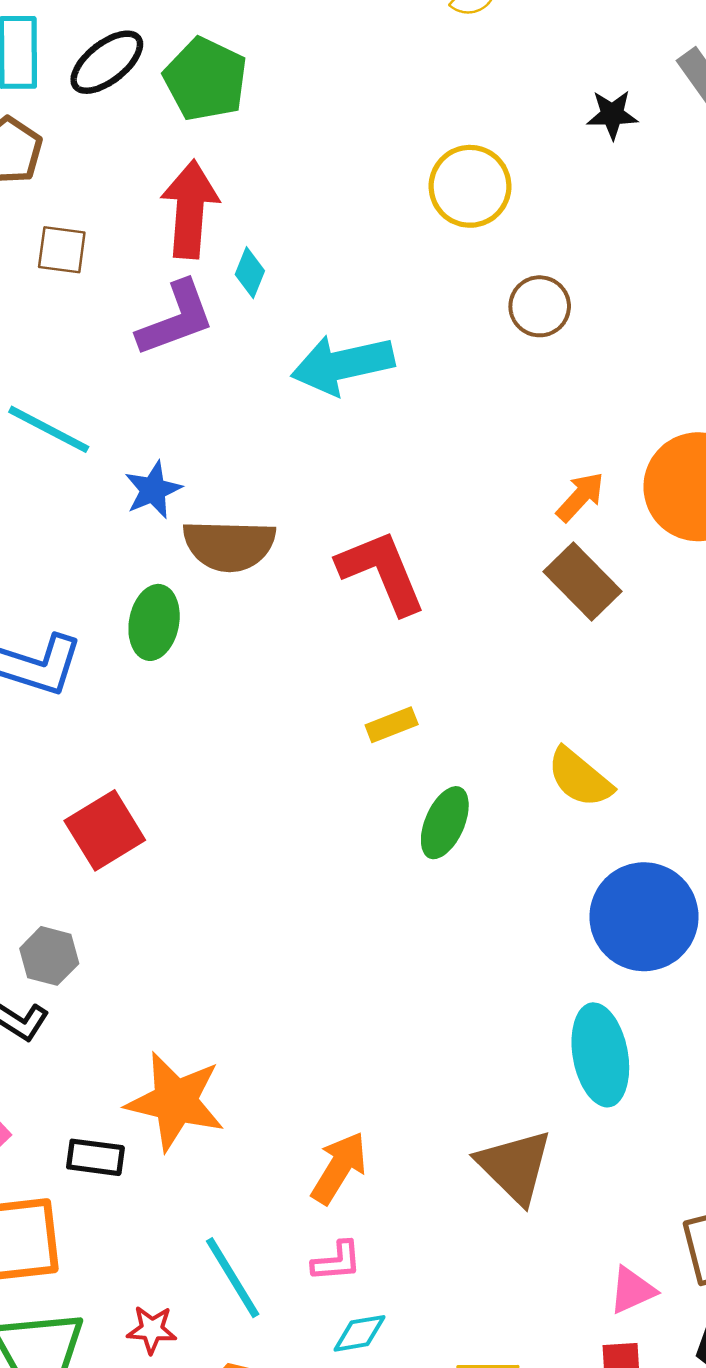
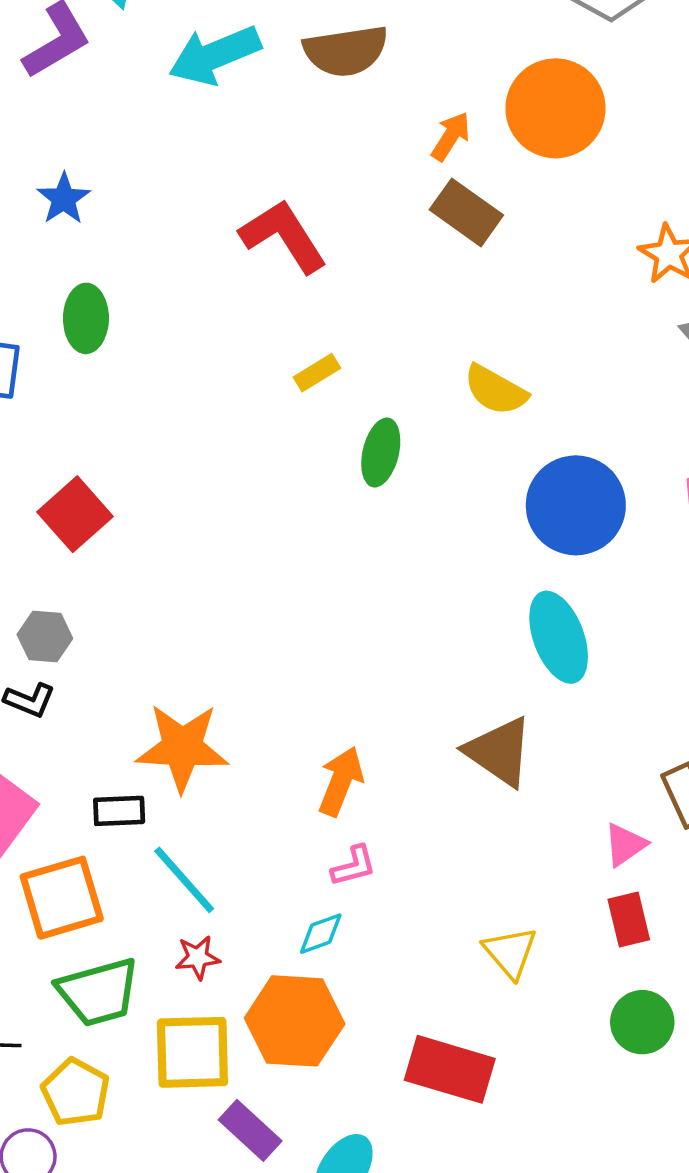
brown semicircle: (229, 545) -> (346, 51), moved
cyan line: (233, 1278) -> (184, 880), moved
cyan diamond: (360, 1333) -> (321, 934), moved

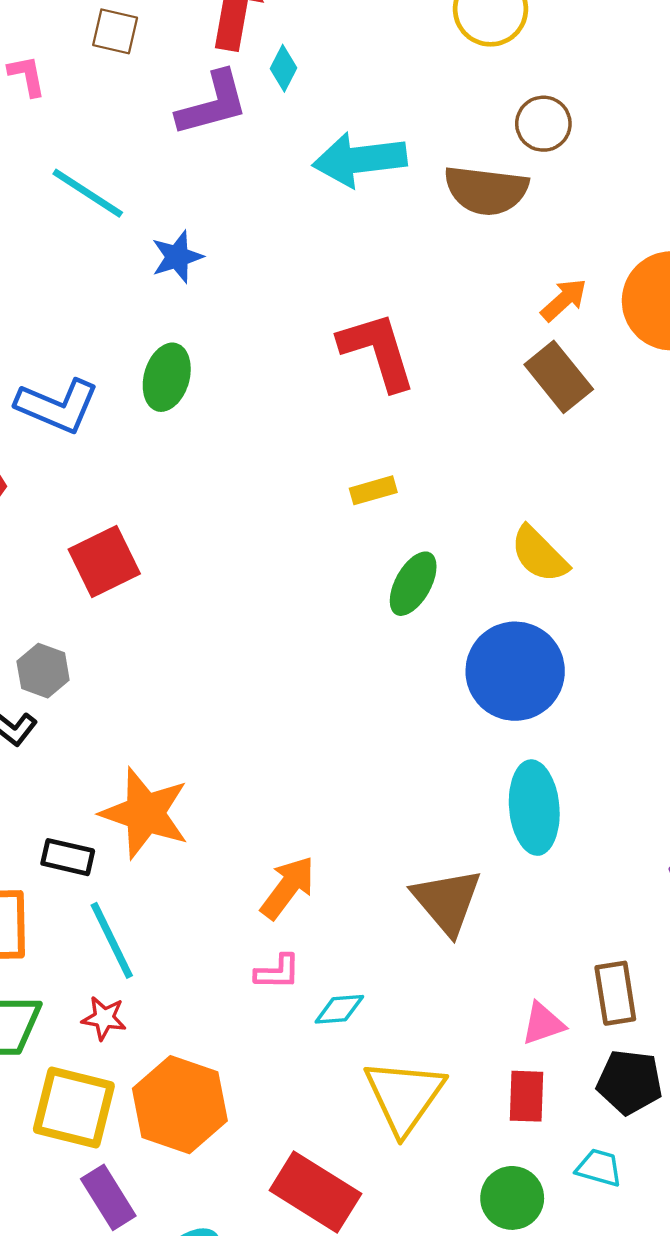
blue circle: (576, 505) -> (515, 671), moved
cyan diamond: (321, 934) -> (339, 1009), moved
yellow triangle: (510, 952) -> (404, 1096), size x1.5

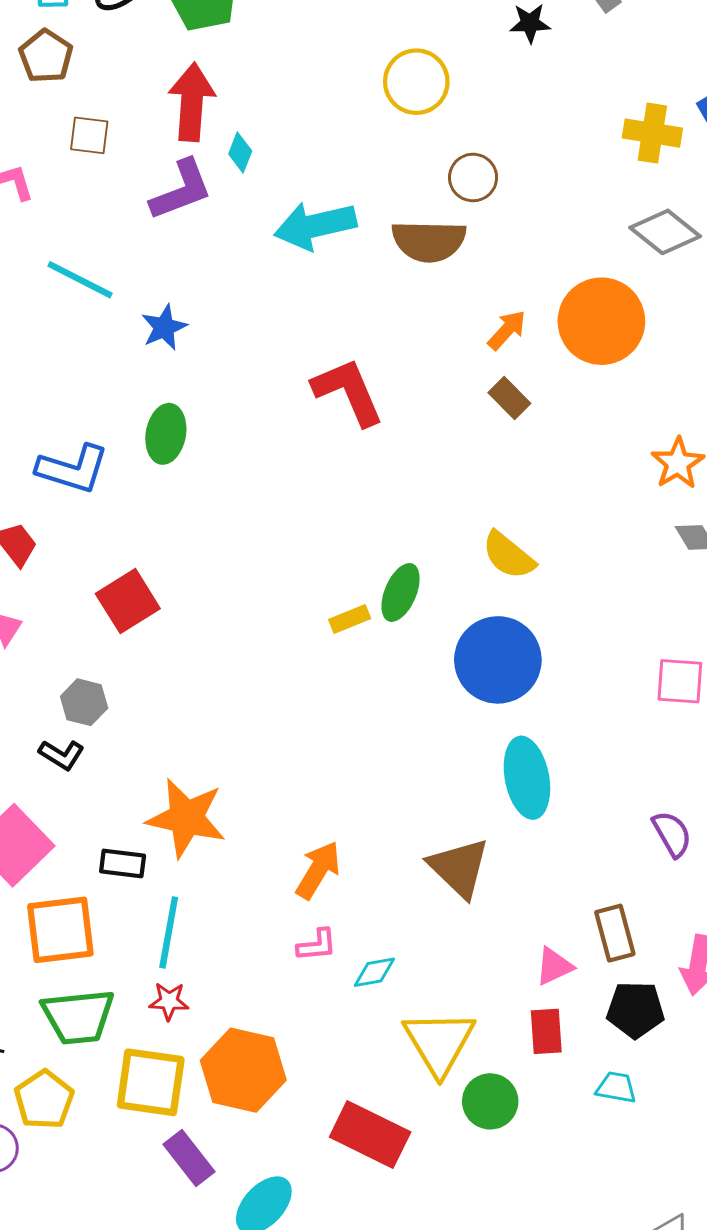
brown rectangle: (559, 377) -> (509, 398), size x0.7
yellow rectangle: (373, 490) -> (350, 619), moved
cyan line: (112, 940) -> (169, 932), turned 42
green circle: (512, 1198) -> (490, 1101), moved

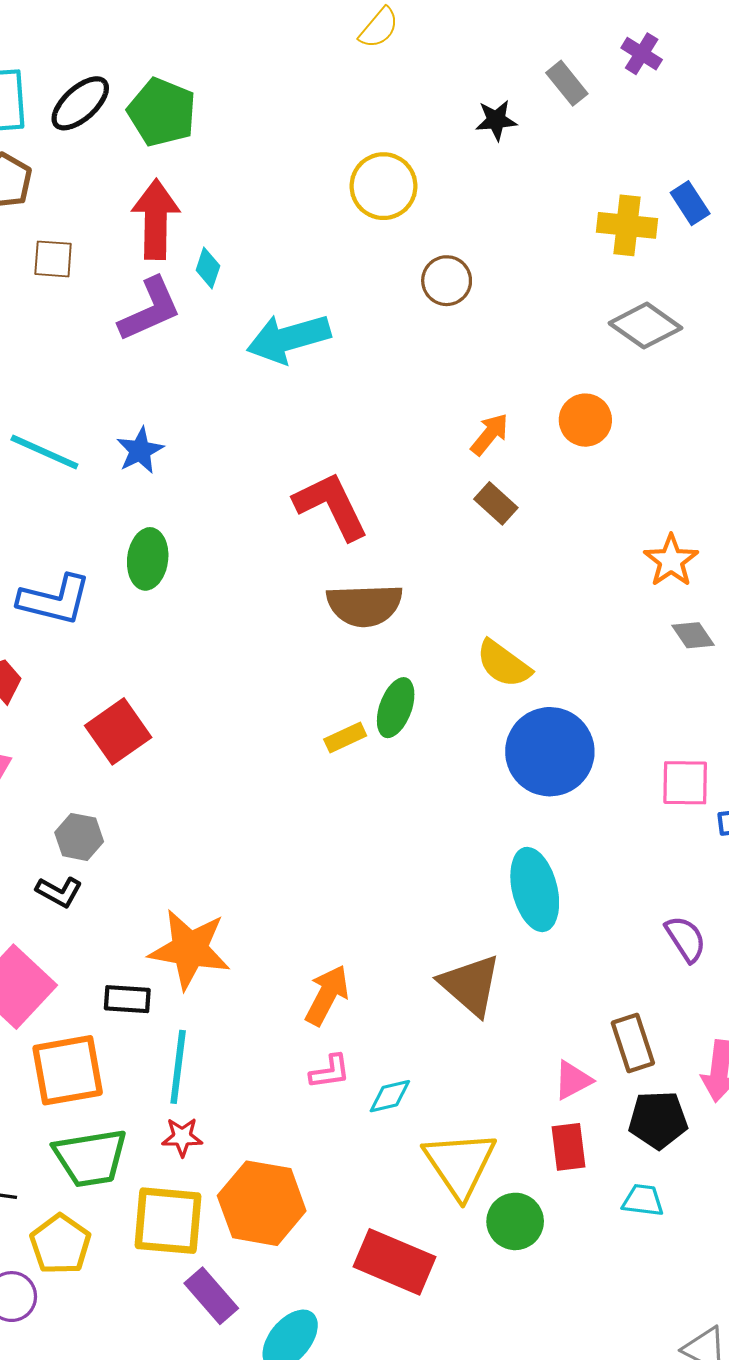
brown semicircle: (429, 241) -> (365, 605), moved
cyan line: (80, 280) -> (44, 452), moved
orange circle: (601, 321) -> (585, 420), size x0.6
blue circle: (498, 660) -> (550, 752), moved

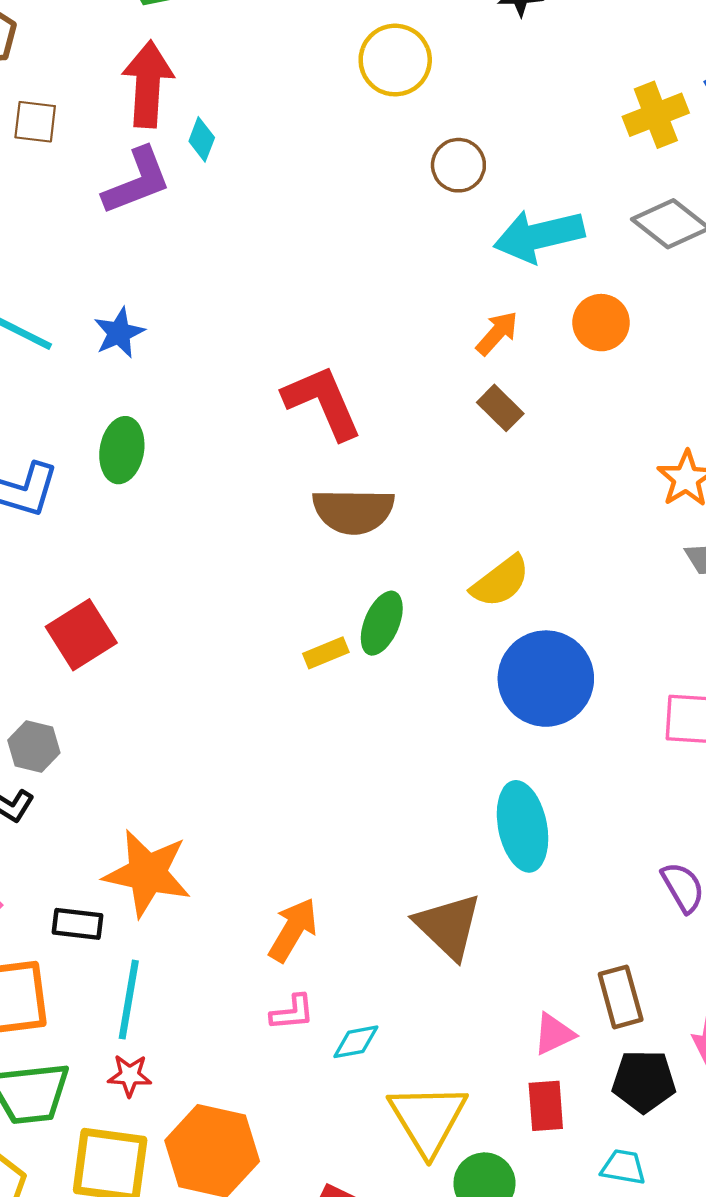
yellow cross: (627, 225) -> (656, 115), turned -30
cyan arrow: (288, 338) -> (539, 236), moved
yellow semicircle: (504, 664) -> (500, 581), turned -76

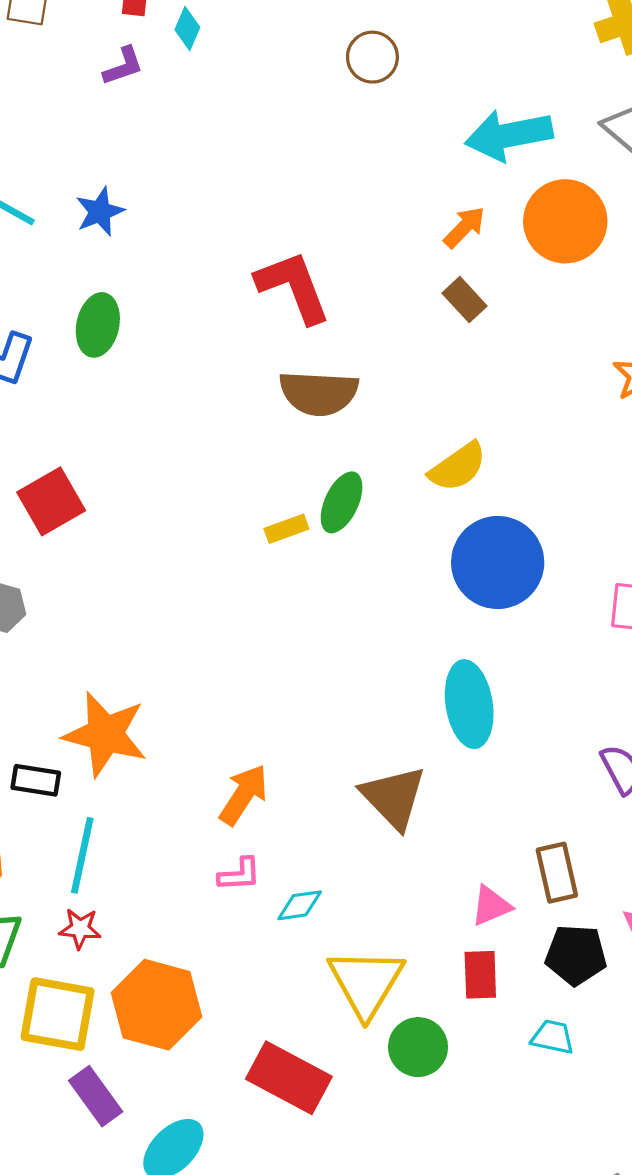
brown circle: (458, 165) -> (372, 57), moved
purple L-shape: (137, 181) -> (123, 66), size x0.6
orange circle: (601, 323) -> (565, 221), size x1.5

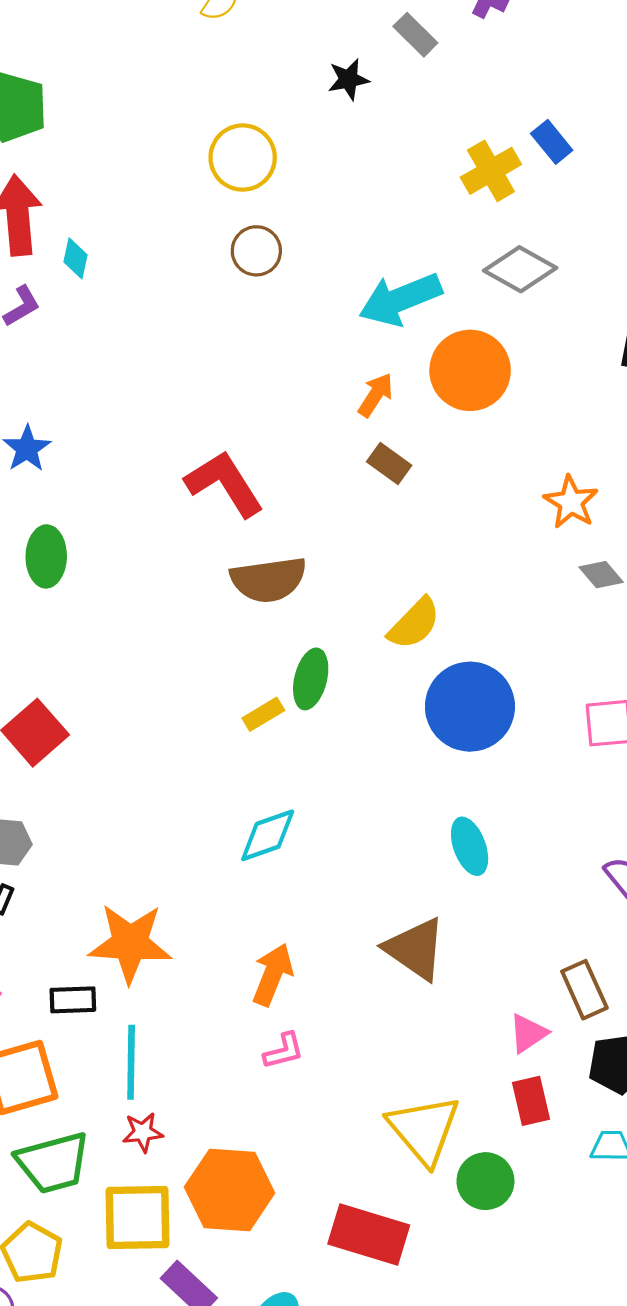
cyan ellipse: (469, 704) -> (470, 846), size x0.7
cyan diamond: (300, 905) -> (268, 835), moved, size x1.4

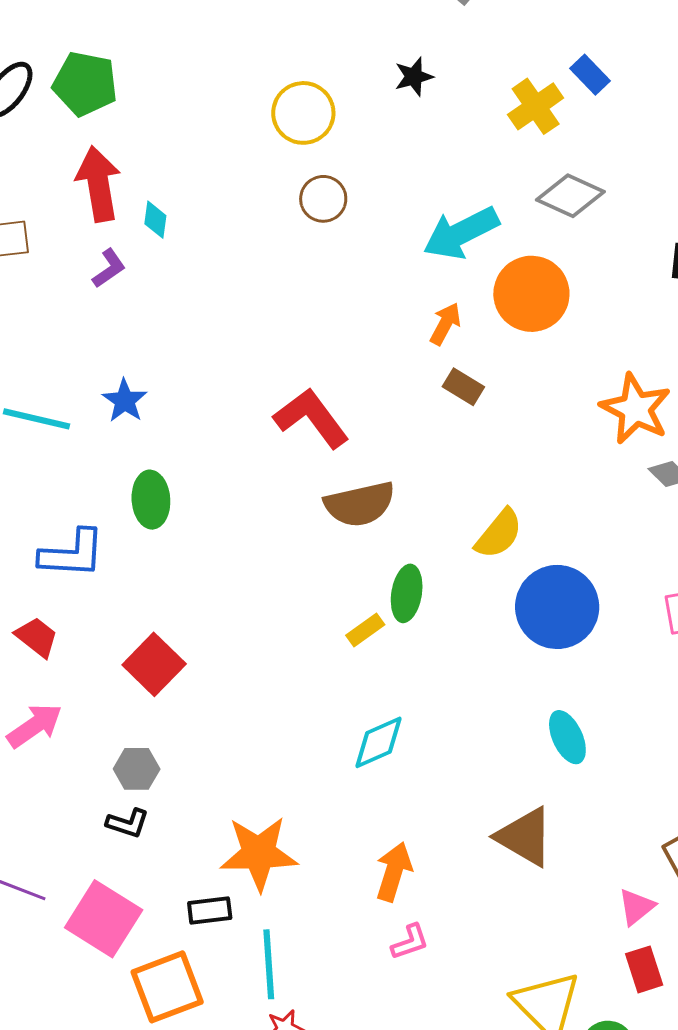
black star: (348, 79) -> (414, 77), moved
orange star: (571, 502) -> (636, 409), size x1.4

